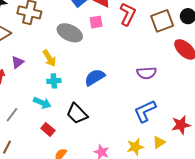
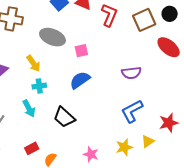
pink square: (96, 22) -> (81, 51), moved
cyan arrow: (42, 103) -> (29, 108), turned 42
red rectangle: (48, 129) -> (32, 148), moved, turned -64

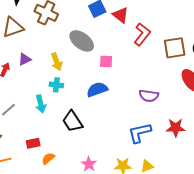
red star: (169, 123) -> (176, 128), moved

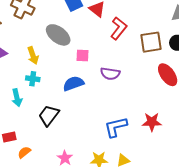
purple semicircle: (149, 96) -> (110, 74), moved
black trapezoid: (73, 121) -> (49, 115), turned 70

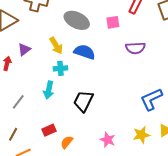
pink square: (82, 56) -> (113, 22), moved
blue semicircle: (73, 84) -> (85, 52), moved, turned 50
cyan arrow: (17, 98) -> (49, 90), turned 36

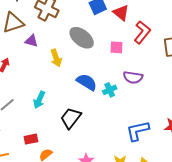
purple triangle: (24, 49) -> (31, 41), moved, turned 40
blue semicircle: (85, 52) -> (87, 82), moved
cyan cross: (60, 68) -> (110, 90), moved, turned -32

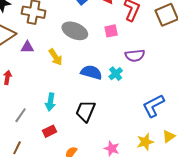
red rectangle: (31, 139) -> (49, 131), moved

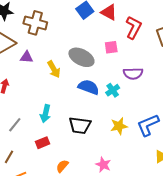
gray ellipse: (75, 31) -> (81, 57), moved
black trapezoid: (86, 111) -> (80, 125), turned -110
yellow star: (145, 142) -> (119, 126), moved

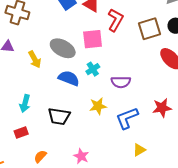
pink square: (111, 47) -> (93, 39), size x1.5
purple semicircle: (133, 74) -> (121, 82), moved
cyan cross: (113, 90) -> (93, 69), moved
yellow star: (119, 126) -> (98, 106), moved

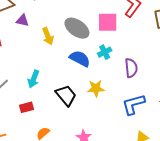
purple semicircle: (121, 82) -> (131, 68), turned -102
yellow star: (98, 106) -> (96, 88), moved
black trapezoid: (59, 116) -> (66, 95), turned -145

